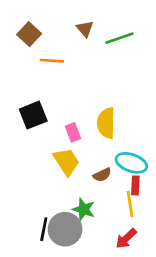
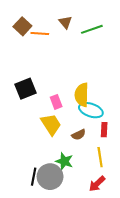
orange line: (52, 61) -> (40, 33), moved
cyan ellipse: (131, 163) -> (91, 110), moved
red rectangle: (135, 185) -> (104, 130), moved

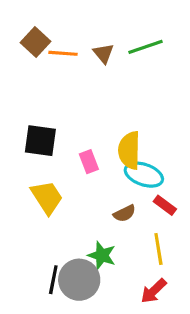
brown triangle: (65, 22) -> (103, 53), moved
black square: (25, 89) -> (40, 141), turned 30
yellow trapezoid: (51, 124) -> (47, 197), moved
red rectangle: (104, 130) -> (165, 205), turned -56

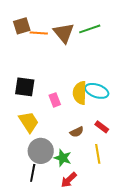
brown square: (36, 42) -> (22, 26), turned 30
brown triangle: (103, 53) -> (64, 33), size x1.6
cyan ellipse: (144, 175) -> (97, 91), moved
gray circle: (79, 280) -> (41, 151), moved
red arrow: (154, 291) -> (69, 180), moved

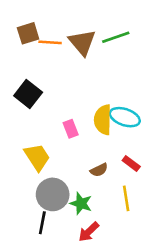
black square: (25, 87) -> (28, 94), moved, turned 30

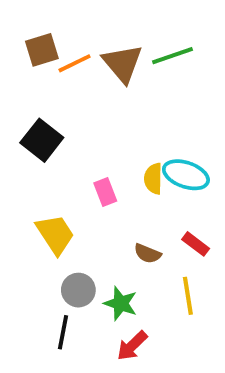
orange line: (50, 42) -> (75, 63), turned -30
yellow semicircle: (103, 120) -> (153, 179), size x0.7
brown semicircle: (99, 170) -> (148, 254), turned 48
gray circle: (53, 194) -> (78, 290), size x0.7

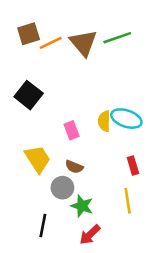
red rectangle: (196, 244) -> (133, 165), turned 36
brown semicircle: (148, 254) -> (74, 167), moved
gray circle: (78, 290) -> (62, 188), moved

